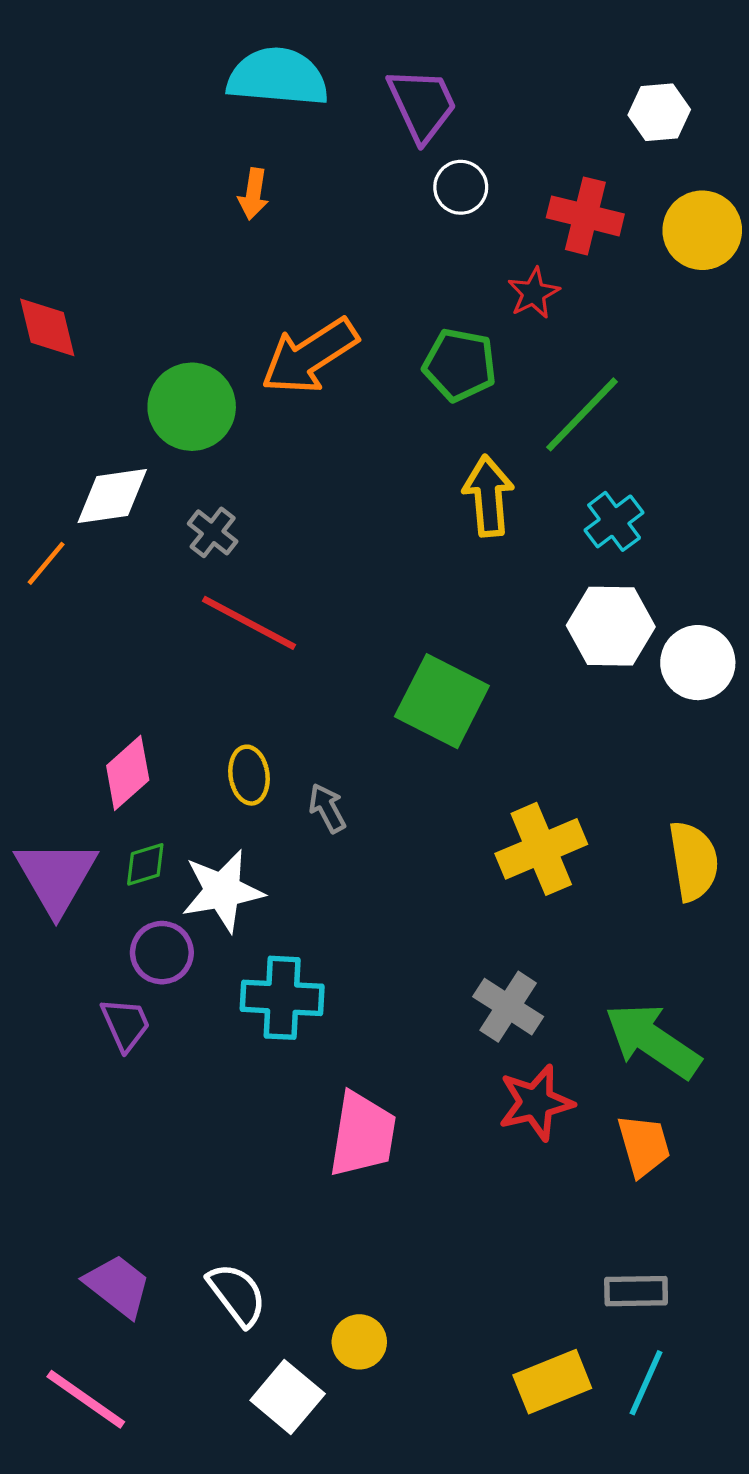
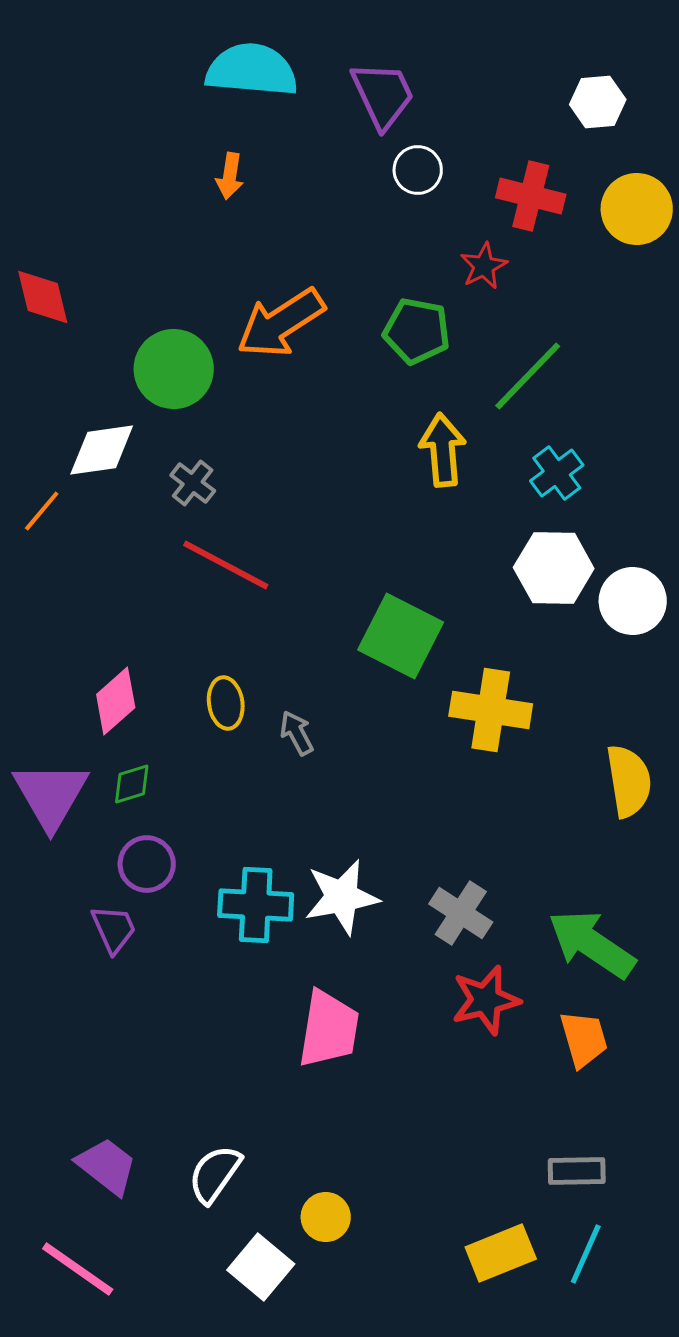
yellow cross: (541, 849) -> (491, 710), moved, turned 32
white star: (223, 891) -> (342, 897), moved
white semicircle: (237, 1294) -> (215, 1174), turned -108

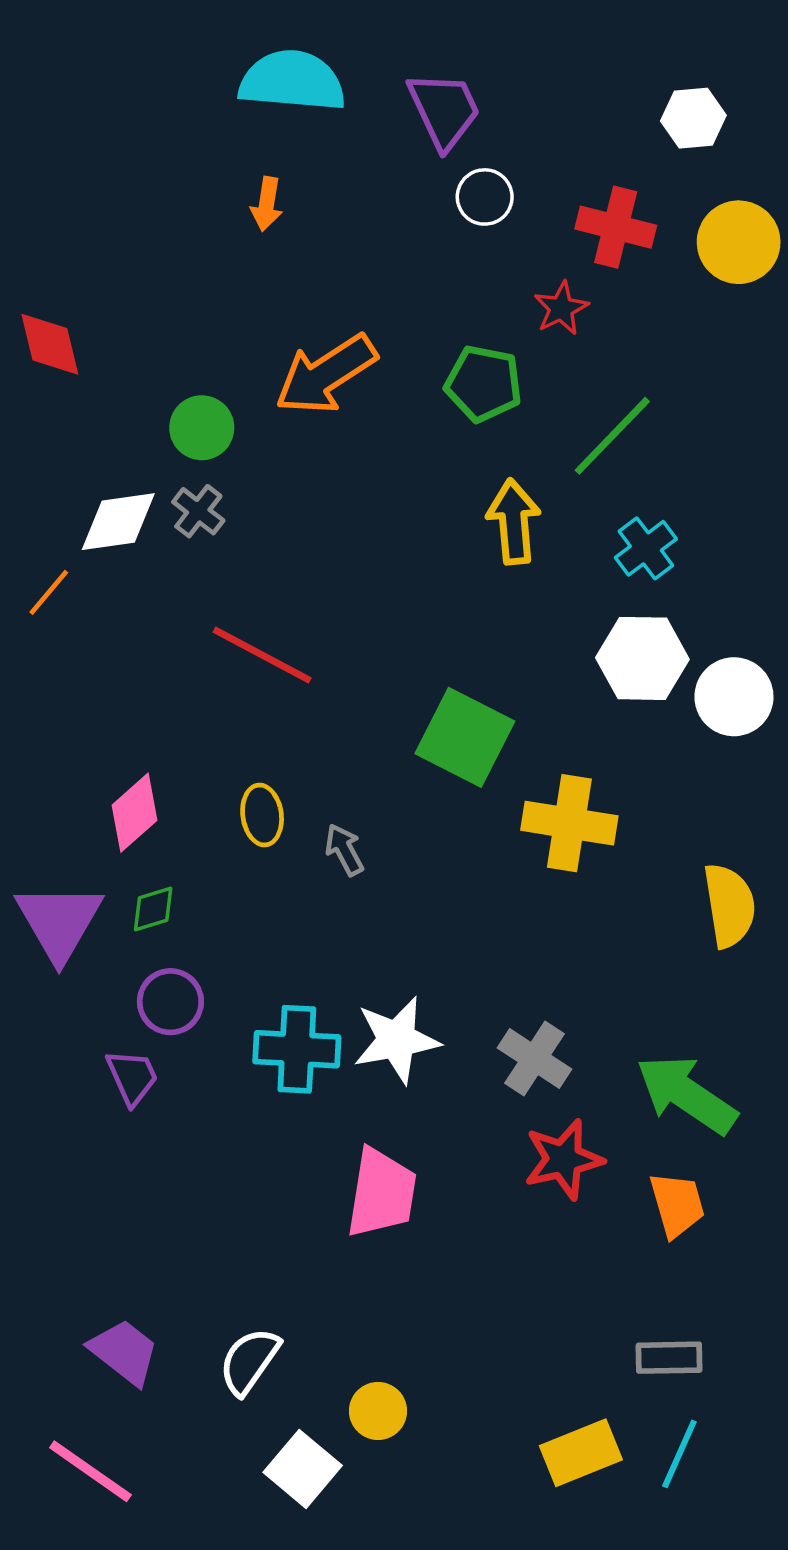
green circle: (174, 369) -> (202, 428), size x0.7
gray cross: (193, 483) -> (198, 511), moved

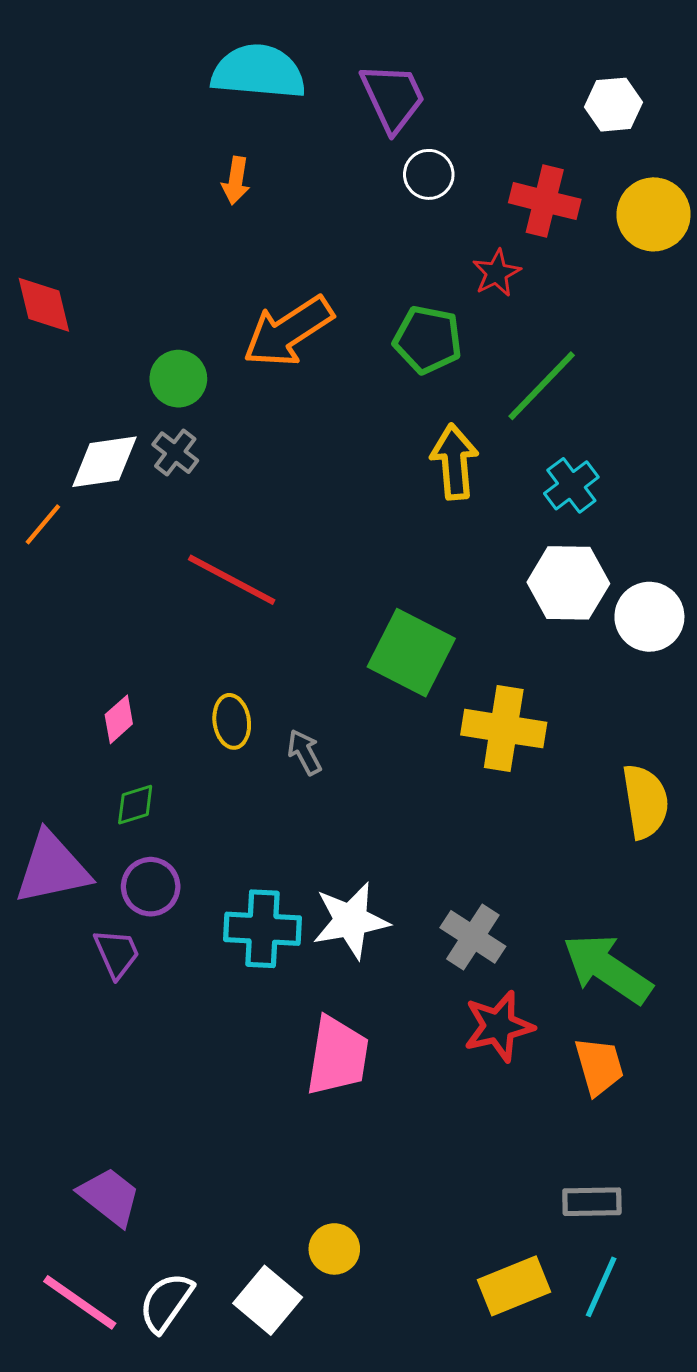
pink diamond: (135, 813) -> (119, 719), size x0.7
purple triangle: (59, 922) -> (52, 868), moved, turned 48
white semicircle: (249, 1361) -> (166, 1302), moved

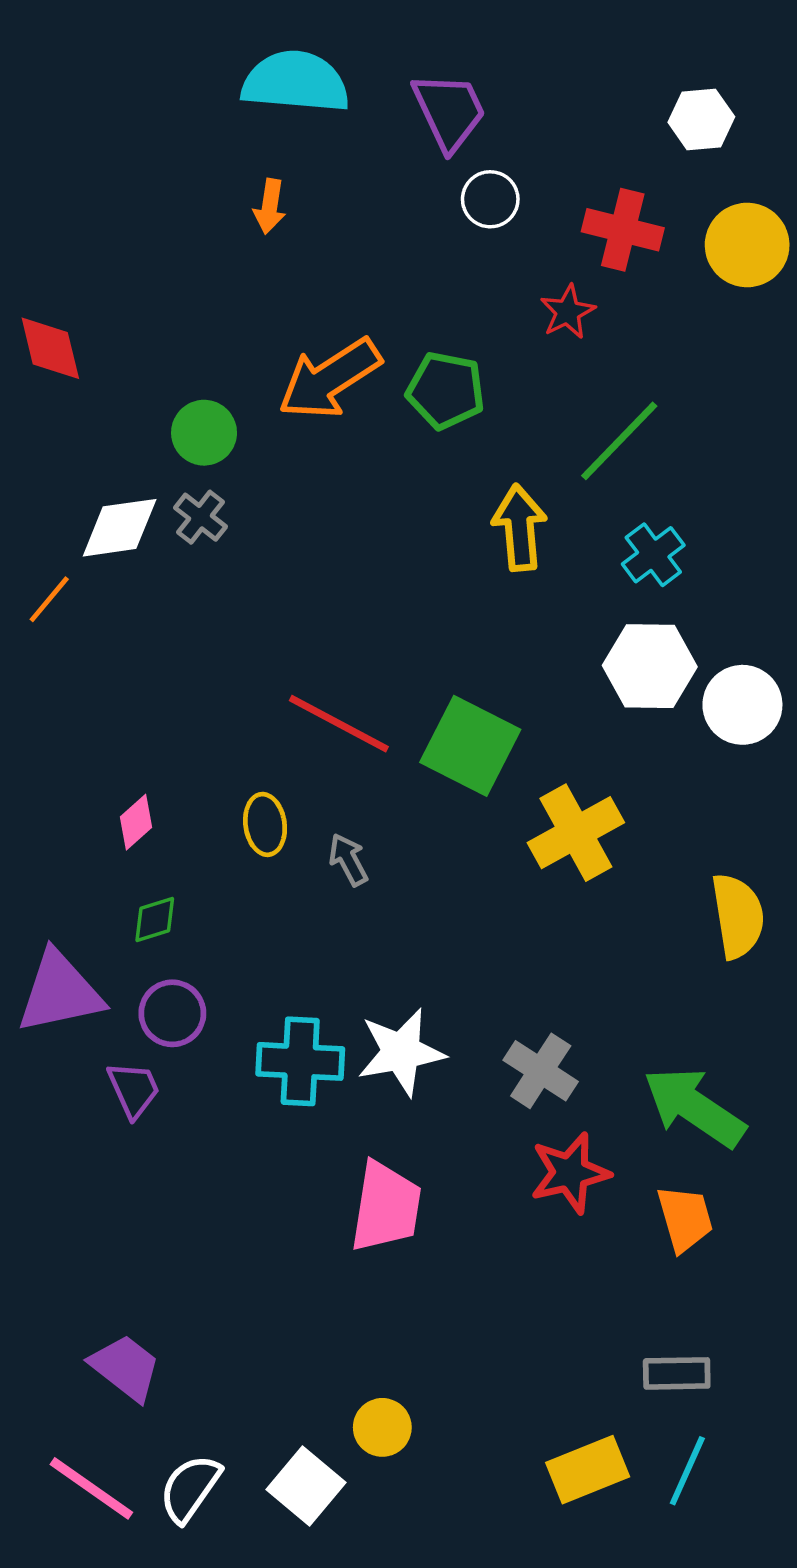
green pentagon: (428, 340) -> (446, 390), moved
red line: (232, 580) -> (339, 724), moved
yellow cross: (504, 729) -> (576, 833), turned -38

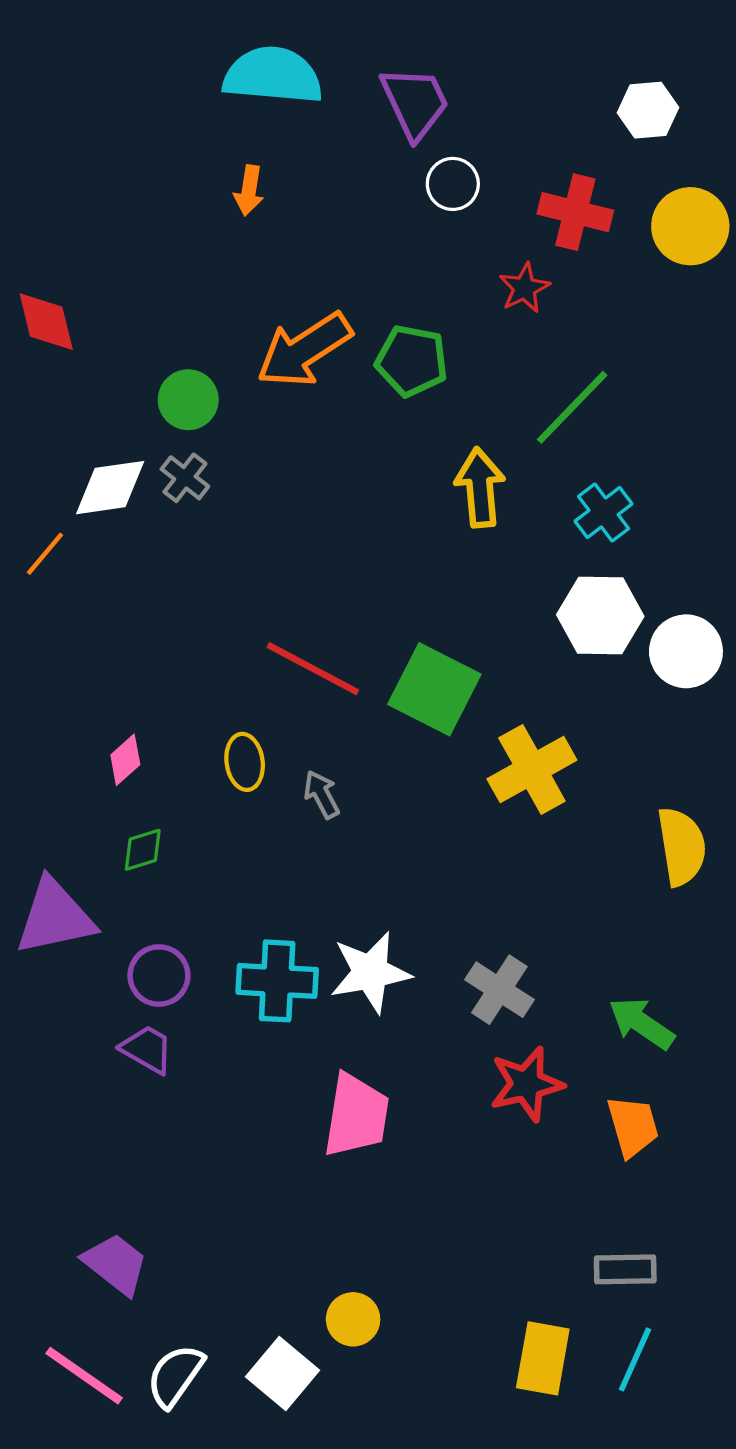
purple circle: (172, 1013) -> (159, 976), moved
purple trapezoid: (134, 1090) -> (147, 1049), moved, turned -36
green arrow: (694, 1107) -> (641, 1023), size x0.7
yellow rectangle: (588, 1470) -> (543, 1358), turned -58

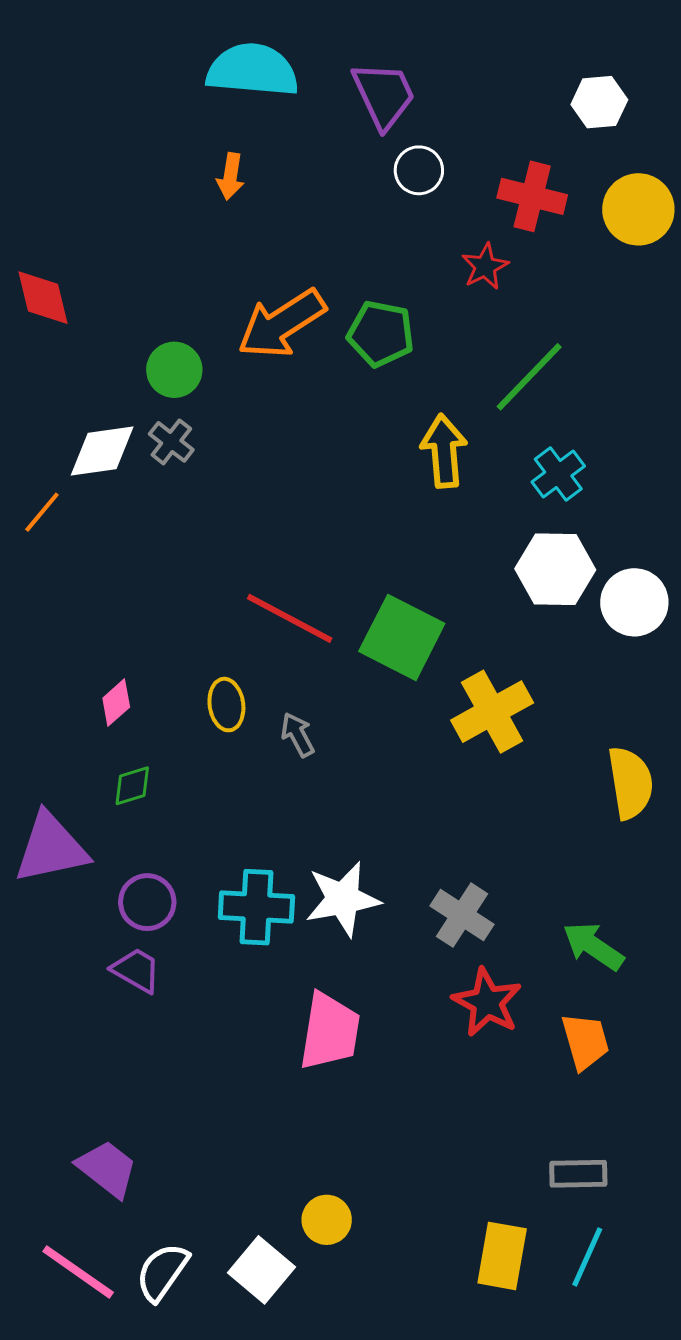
red star: (527, 1084) -> (487, 1002), turned -30

